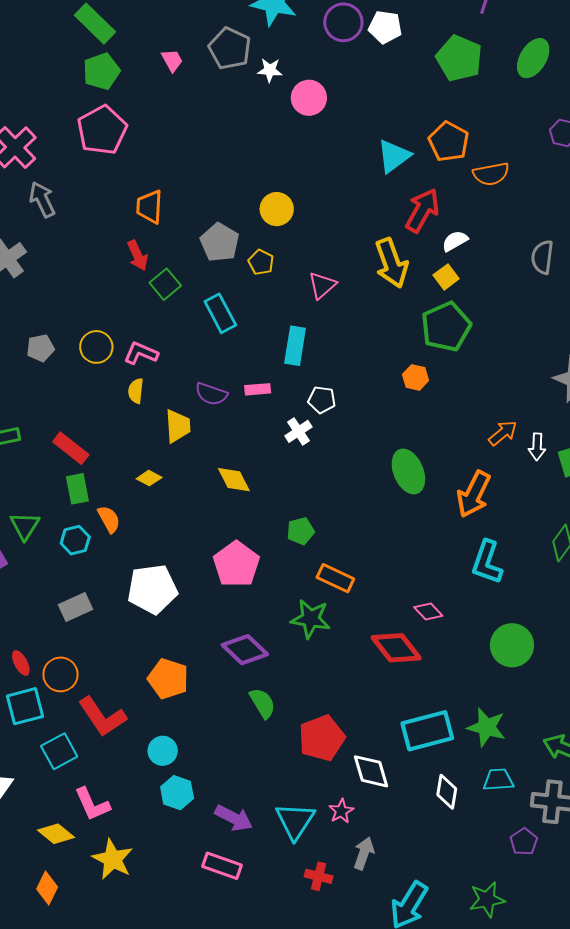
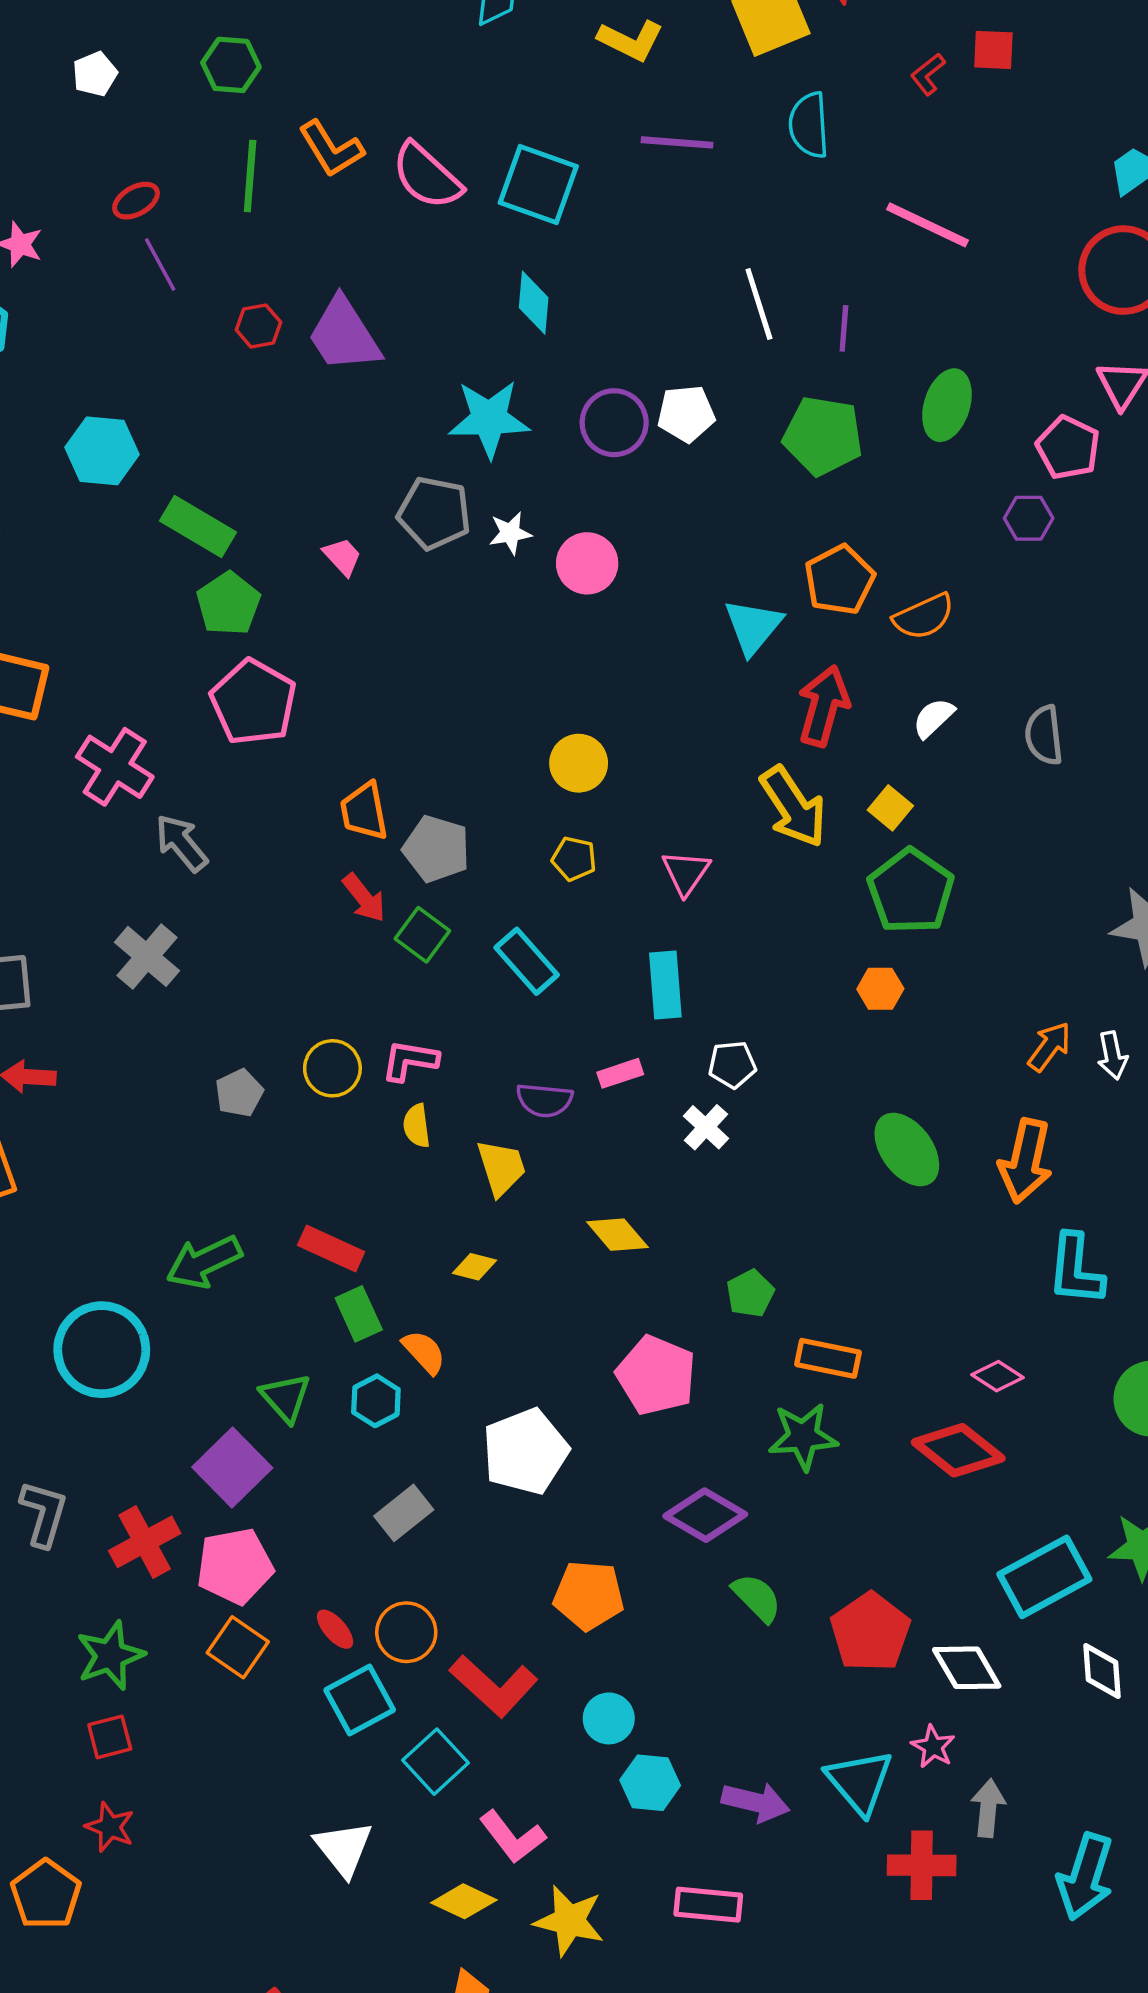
orange pentagon: (449, 142) -> (840, 580), turned 30
white semicircle: (455, 241) -> (933, 718), moved
gray pentagon: (220, 242) -> (436, 849), moved
pink rectangle: (222, 866) -> (708, 1905), moved
red cross: (319, 876) -> (922, 1865), size x1.4

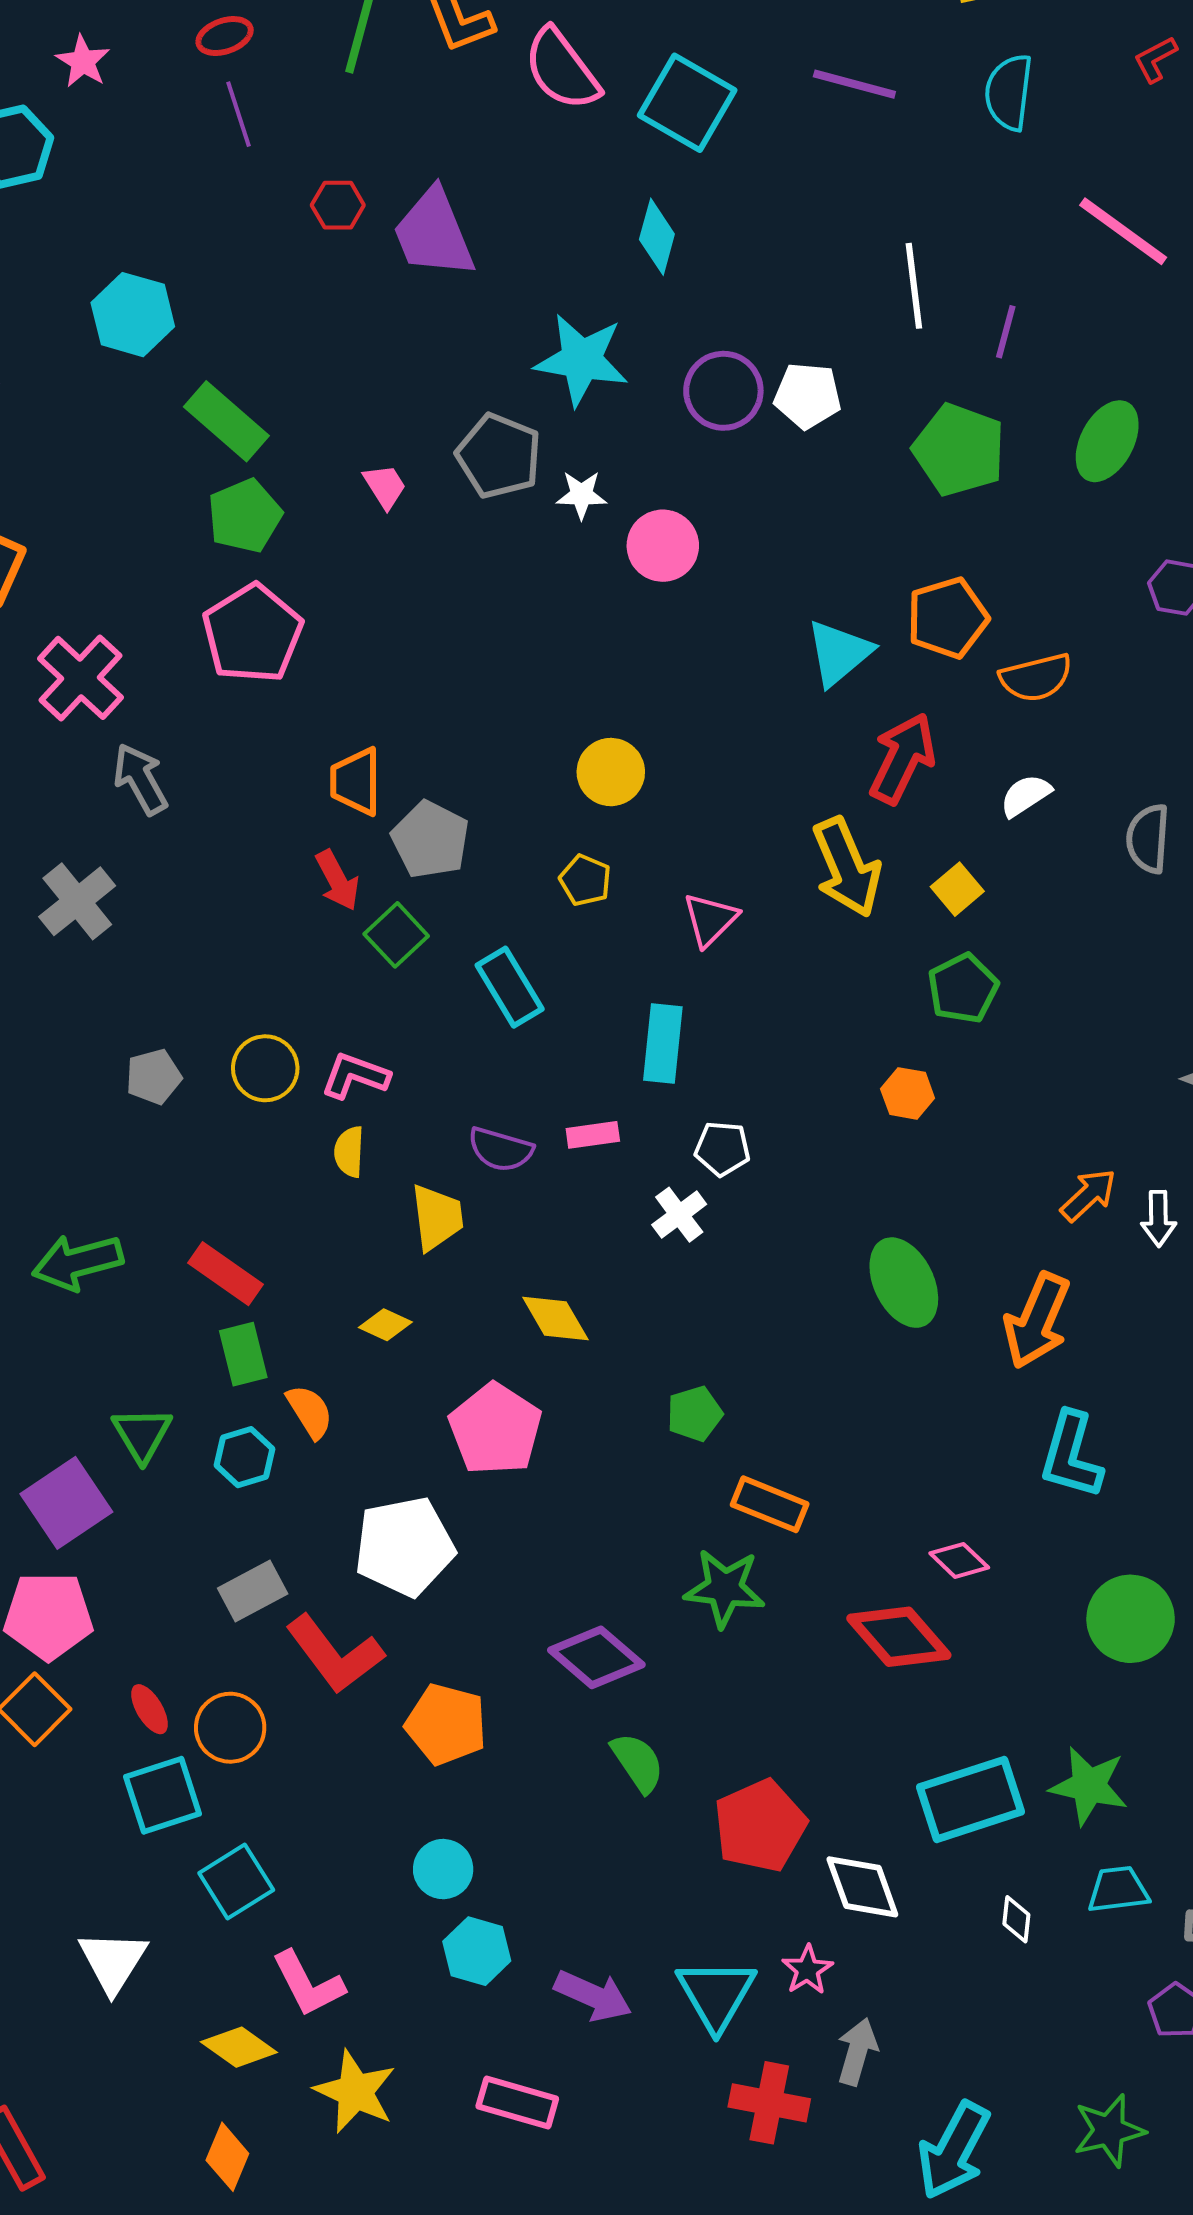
green pentagon: (911, 891) -> (963, 988), size x0.7
pink pentagon: (656, 1375) -> (495, 1429), moved
white diamond: (1102, 1671) -> (1016, 1919), size x0.7
red L-shape: (494, 1686) -> (335, 1654), moved

